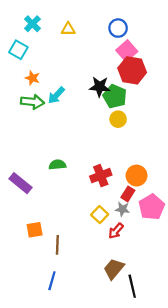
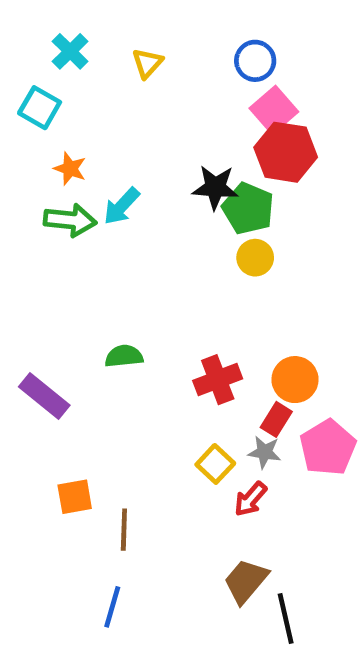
yellow triangle: (68, 29) -> (147, 63), turned -48

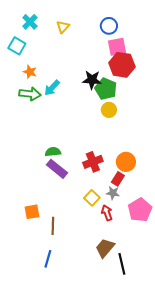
pink square: (274, 110) -> (117, 47), turned 30
purple rectangle: (44, 396) -> (57, 169), moved
pink pentagon: (328, 448) -> (140, 210), moved
red arrow: (250, 499) -> (107, 213), turned 119

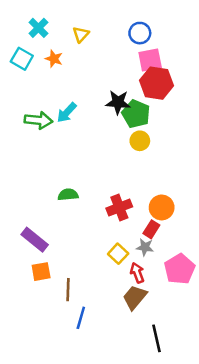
orange star: (30, 72) -> (54, 59), moved
purple rectangle: (57, 169) -> (35, 240), moved
brown trapezoid: (105, 248) -> (135, 297), moved
blue line: (48, 259) -> (81, 318), moved

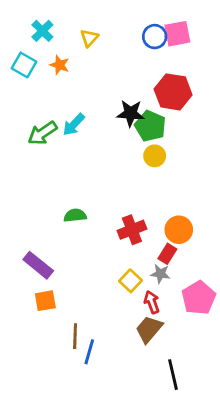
pink square: (150, 60) -> (177, 34), moved
green arrow: (38, 120) -> (42, 133), turned 140
brown line: (68, 290) -> (75, 336), moved

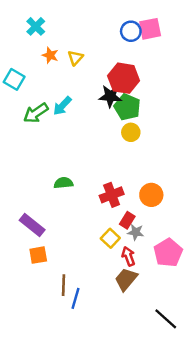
yellow triangle: (89, 38) -> (75, 58), moved
cyan square: (24, 65) -> (14, 79), moved
red hexagon: (173, 92) -> (124, 78), moved
red rectangle: (167, 254) -> (127, 220), moved
black line: (173, 375) -> (166, 319), moved, turned -35

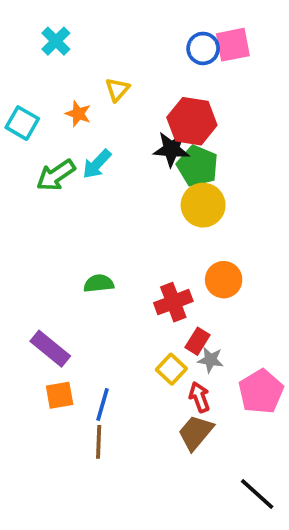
orange star: (50, 55) -> (78, 114), moved
yellow circle: (131, 132) -> (203, 205), size x1.5
orange circle: (151, 195) -> (224, 280), moved
blue line: (75, 298) -> (102, 405), moved

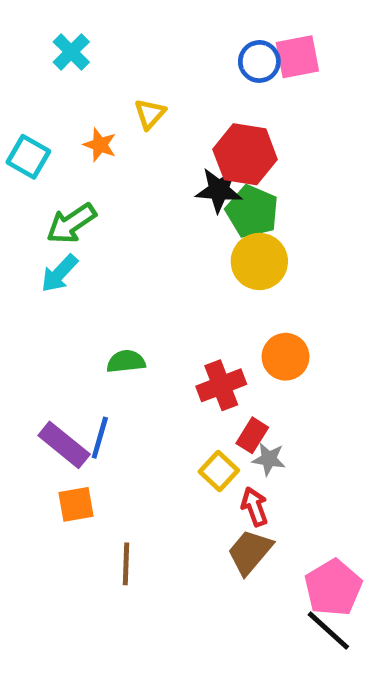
cyan arrow: (97, 164) -> (59, 273), moved
pink pentagon: (261, 392) -> (333, 588), moved
blue line: (102, 405) -> (100, 438), moved

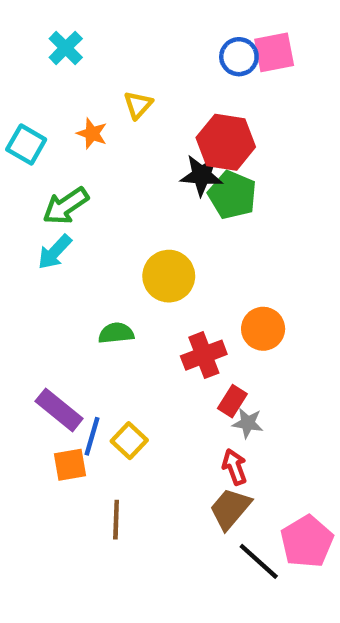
yellow circle: (259, 261) -> (169, 276), moved
blue line: (100, 438) -> (92, 436), moved
yellow square: (219, 471) -> (129, 441), moved
black line: (328, 631) -> (259, 561), moved

